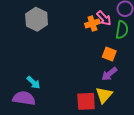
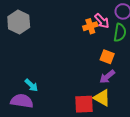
gray hexagon: (37, 19) -> (19, 22), moved
yellow triangle: (104, 95) -> (102, 98), turned -42

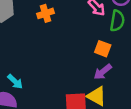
orange cross: (90, 26) -> (45, 13), moved

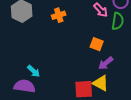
orange square: (103, 49) -> (97, 44), moved

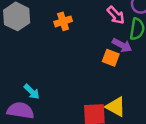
purple arrow: (106, 63) -> (122, 45), moved, turned -112

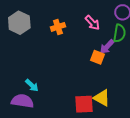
pink arrow: (116, 15) -> (92, 23), moved
purple arrow: (122, 45) -> (107, 47), turned 105

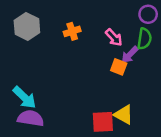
pink arrow: (92, 23) -> (114, 38), moved
cyan arrow: (32, 85) -> (24, 97), moved, size x1.5

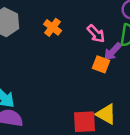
orange cross: (72, 31) -> (53, 27), turned -35

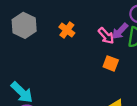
purple arrow: (113, 52) -> (120, 31), moved

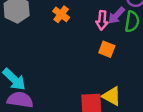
pink arrow: (106, 36) -> (102, 20), turned 48

